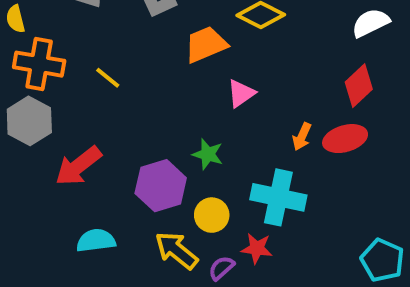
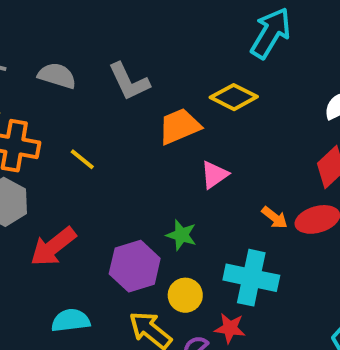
orange arrow: (302, 137) -> (275, 218), turned -76

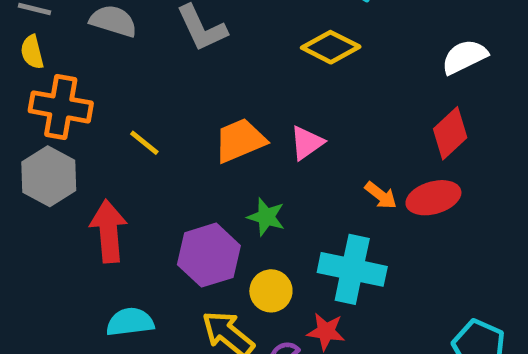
orange trapezoid: (179, 126) -> (240, 140), moved
yellow line: (82, 159) -> (144, 143), moved
red arrow: (53, 247) -> (109, 231), turned 123

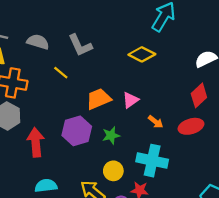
yellow line: (144, 143) -> (61, 73), moved
orange arrow: (381, 195) -> (156, 122), moved
green star: (266, 217) -> (111, 135), turned -30
purple hexagon: (209, 255) -> (77, 131), moved

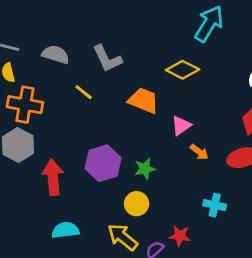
orange trapezoid: (98, 99) -> (144, 100), moved, turned 45
pink triangle: (130, 100) -> (181, 126), moved
cyan cross: (152, 161) -> (215, 205), moved, size x0.6
yellow circle: (113, 171) -> (137, 204), moved

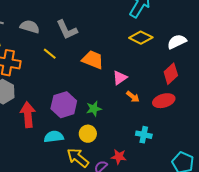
yellow diamond: (183, 70) -> (141, 38), moved
cyan semicircle: (65, 230) -> (54, 137), moved

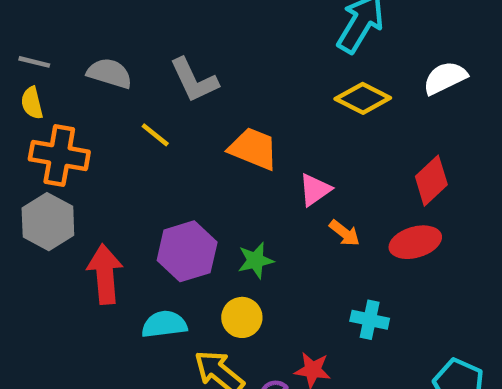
white semicircle: (177, 42) -> (445, 78), moved

